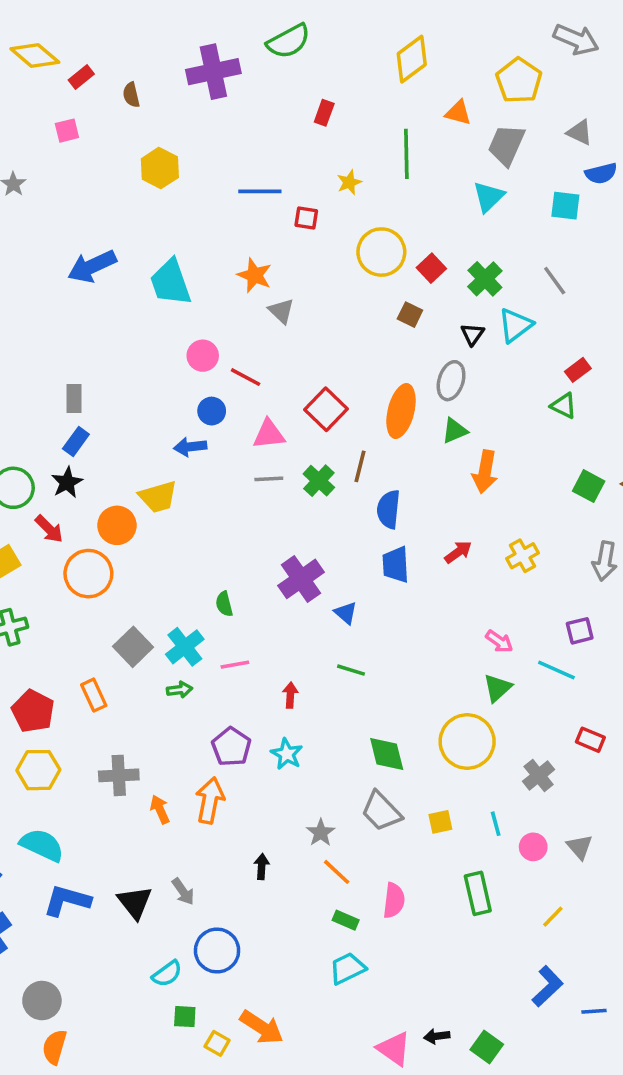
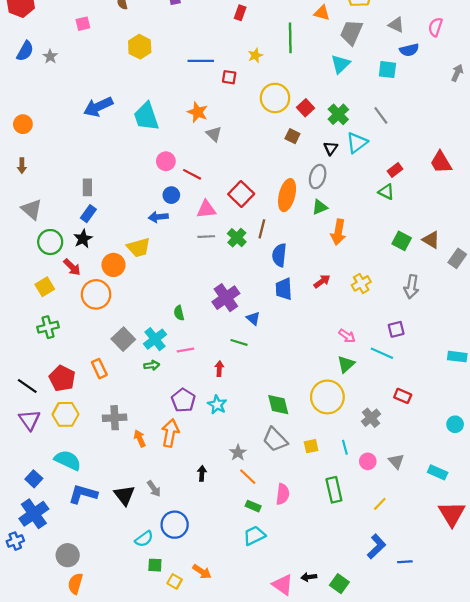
green line: (351, 670) -> (239, 342), moved
orange arrow: (262, 1027) -> (202, 572), size x0.7

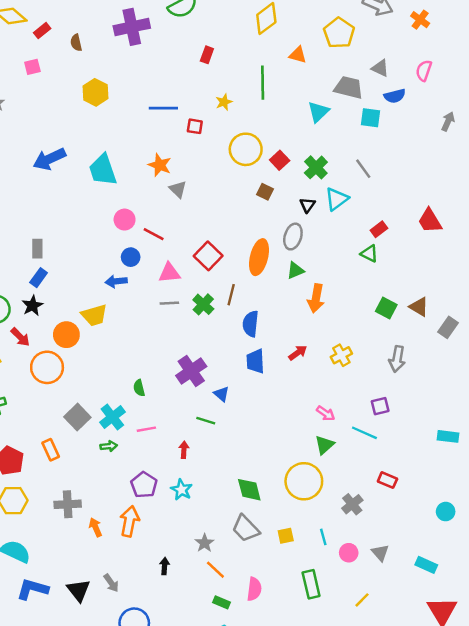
gray trapezoid: (351, 32) -> (349, 88), moved, turned 80

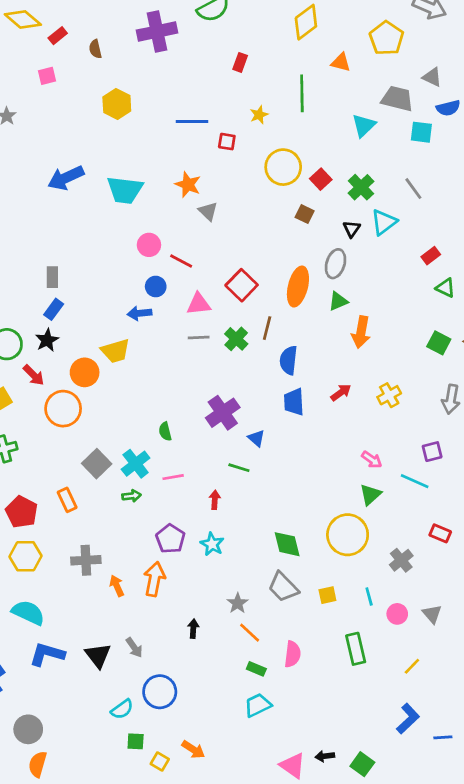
cyan trapezoid: (103, 170) -> (125, 190), turned -64
green triangle: (369, 253) -> (446, 288), moved

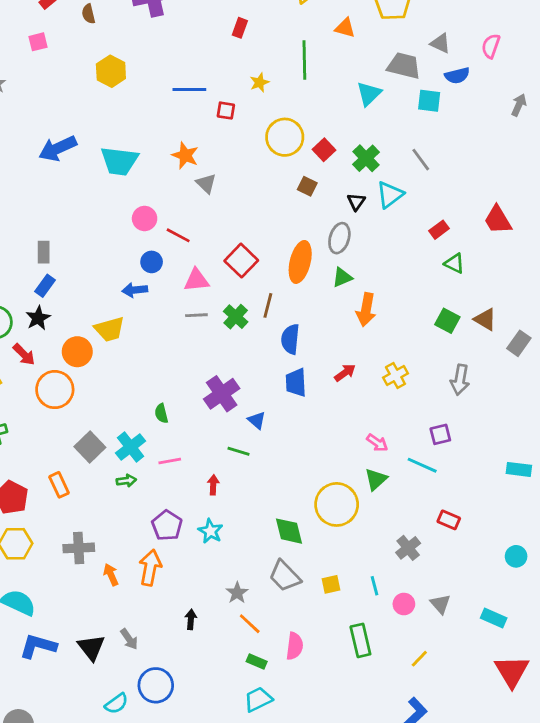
yellow circle: (348, 535) -> (337, 504), moved

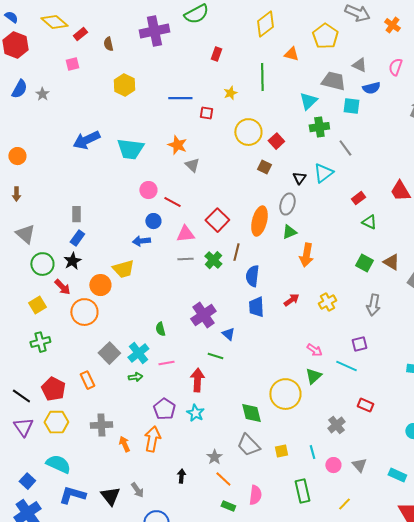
green cross: (366, 158) -> (319, 127), moved, turned 36
red arrow: (213, 485) -> (197, 380), size x1.6

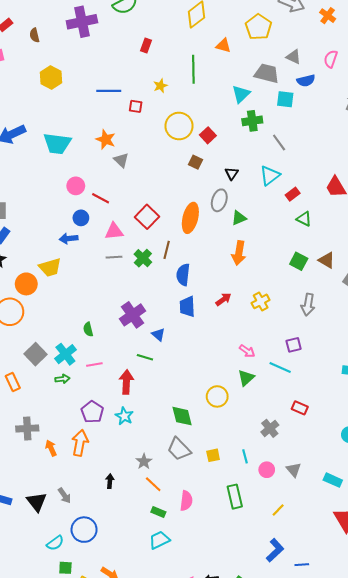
cyan triangle: (323, 173) -> (270, 176), moved
green triangle: (289, 232) -> (239, 218), moved
yellow circle: (285, 394) -> (217, 396), size x0.7

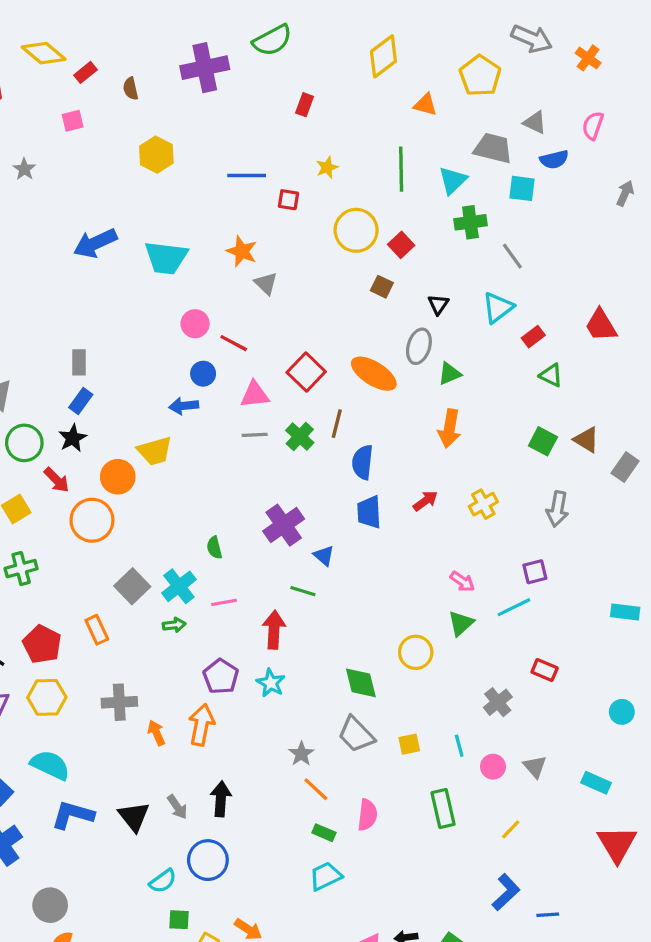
green line: (193, 69) -> (401, 169), moved
orange ellipse: (190, 218) -> (374, 374), turned -72
cyan line: (280, 368) -> (514, 607), turned -50
black arrow: (110, 481) -> (221, 799), moved, size x1.5

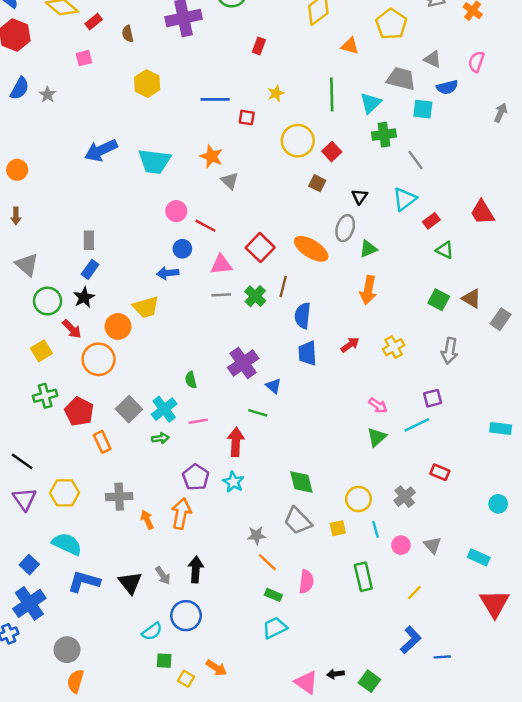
red pentagon: (42, 644) -> (79, 412), moved
yellow circle: (416, 652) -> (358, 499), moved
gray star: (301, 754) -> (256, 535), turned 30

